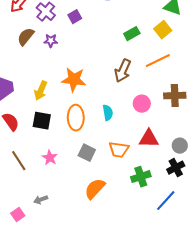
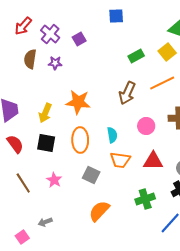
brown semicircle: (26, 37) -> (30, 59), turned -30
orange trapezoid: (119, 150) -> (120, 160), moved

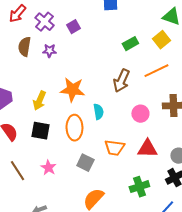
cyan semicircle: (112, 135) -> (98, 112), moved

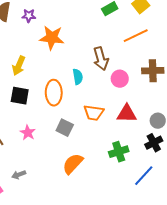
brown arrow: (121, 81) -> (101, 59), moved, turned -40
orange star: (72, 90) -> (52, 38), moved

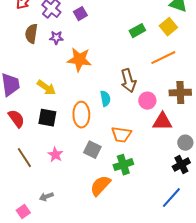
yellow arrow: (19, 66) -> (46, 88), turned -78
red triangle: (127, 114) -> (162, 122), moved
green cross: (119, 152) -> (123, 165), moved

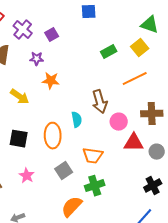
purple star: (56, 38) -> (37, 59), moved
orange star: (79, 60) -> (51, 81), size x0.7
yellow arrow: (46, 88) -> (20, 97), moved
gray circle: (185, 143) -> (157, 152), moved
gray square: (92, 150) -> (64, 171), turned 30

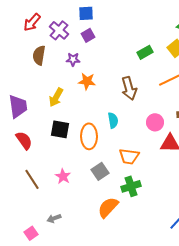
blue square: (89, 12) -> (86, 13), moved
yellow arrow: (20, 97) -> (56, 97), turned 84
brown arrow: (100, 102) -> (129, 88), moved
black square: (19, 139) -> (60, 129), moved

